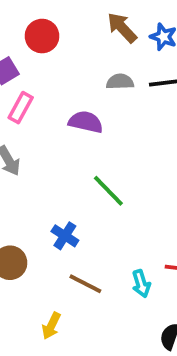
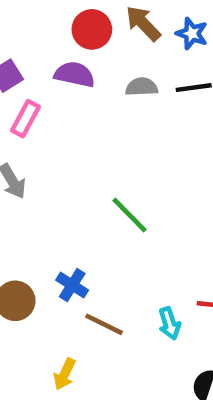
red circle: (42, 36) -> (92, 29), moved
purple semicircle: (86, 122) -> (75, 74), moved
blue cross: (65, 236) -> (72, 285), moved

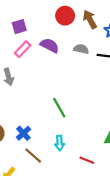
purple semicircle: (75, 74) -> (50, 45), moved
cyan arrow: (169, 323) -> (60, 143), moved

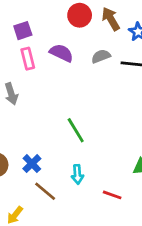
pink rectangle: (23, 49) -> (28, 59), turned -56
gray semicircle: (81, 49) -> (101, 56), turned -32

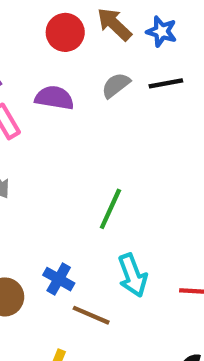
green line: (76, 130) -> (110, 209), turned 72
cyan arrow: (77, 174) -> (133, 275), size x1.4

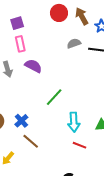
purple semicircle: (54, 98) -> (33, 66), moved
cyan arrow: (133, 275) -> (74, 122), moved

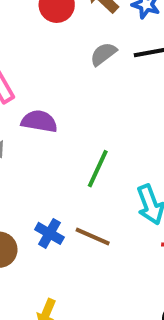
brown line: (31, 141) -> (93, 236), moved

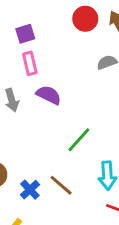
blue cross: (49, 233) -> (30, 190), moved

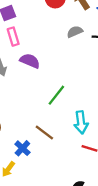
blue cross: (30, 190) -> (22, 148), moved

